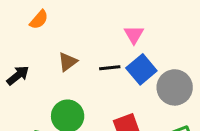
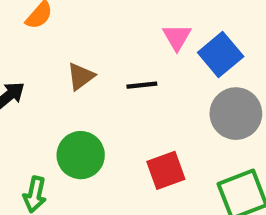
blue square: (141, 69) -> (221, 55), moved

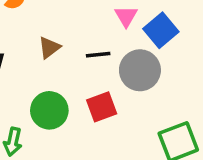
gray circle: (236, 114) -> (140, 70), moved
red square: (166, 170) -> (102, 107), moved

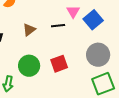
black line: (98, 55) -> (58, 26), moved
gray circle: (140, 70) -> (98, 55), moved

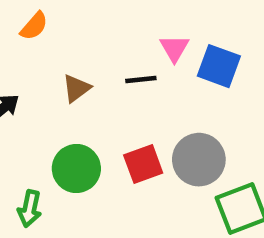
blue square: (93, 20) -> (219, 66), turned -30
gray circle: (98, 55) -> (199, 160), moved

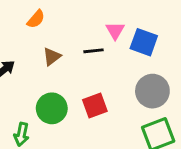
orange semicircle: (34, 26) -> (36, 19), moved
gray circle: (199, 160) -> (152, 91), moved

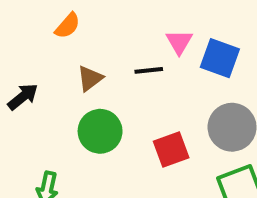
red square: (95, 105) -> (171, 150), moved
green circle: (52, 108) -> (100, 131), moved

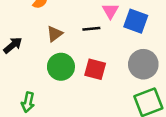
red square: (171, 150) -> (95, 69), moved, turned 35

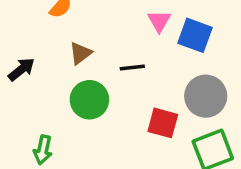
black line: (91, 29) -> (132, 68), moved
red square: (95, 69) -> (163, 123), moved

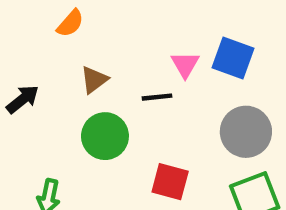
pink triangle: (159, 21) -> (185, 65), moved
red square: (163, 123) -> (170, 182), moved

